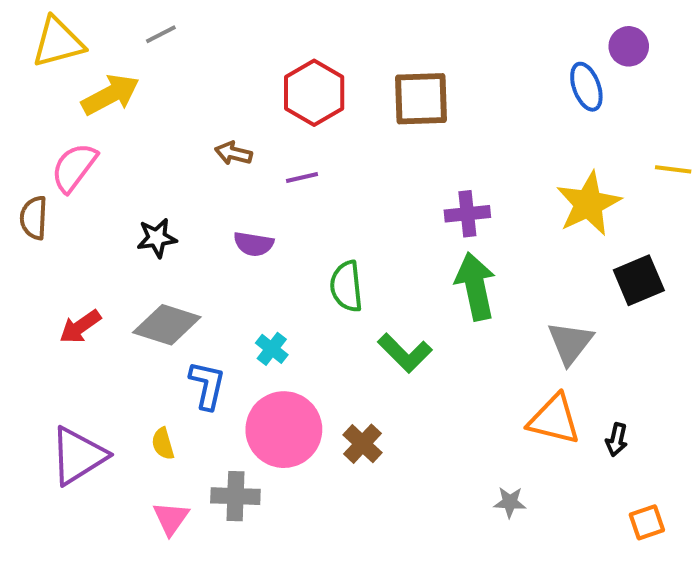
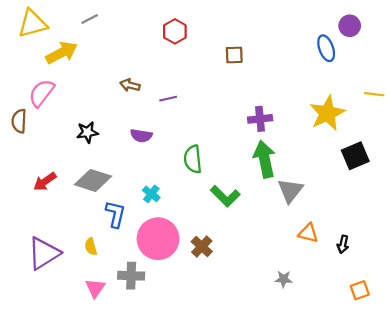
red hexagon: (314, 93) -> (175, 31), moved, size x0.7
brown square: (421, 99) -> (234, 55), size x0.6
gray triangle: (570, 343) -> (290, 191), moved
orange triangle: (554, 419) -> (308, 233), size x0.7

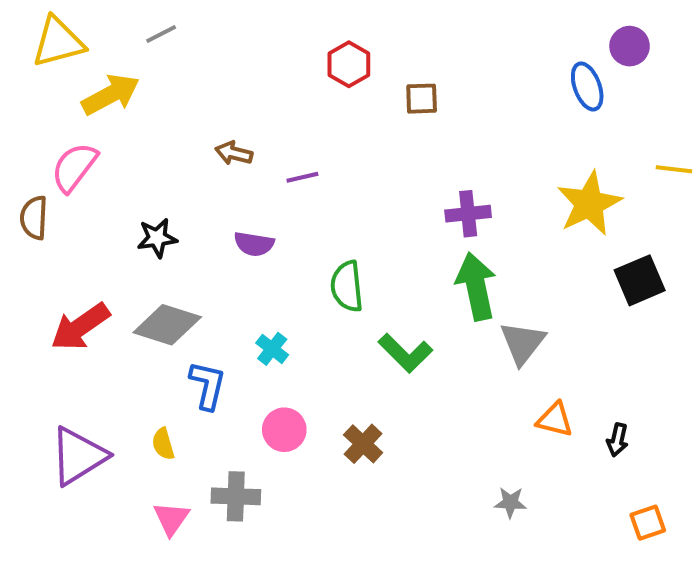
red hexagon: (175, 31) -> (349, 64), moved
red arrow: (45, 182) -> (80, 327), size x1.4
pink circle: (158, 239) -> (284, 430), size x0.6

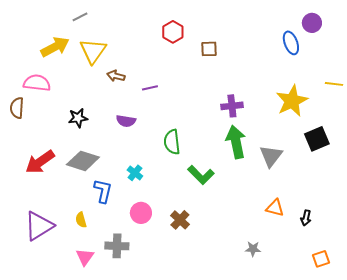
yellow triangle: (58, 42) -> (93, 51), moved, turned -40
pink semicircle: (74, 167) -> (37, 83), turned 60
gray triangle: (523, 343) -> (271, 156), moved

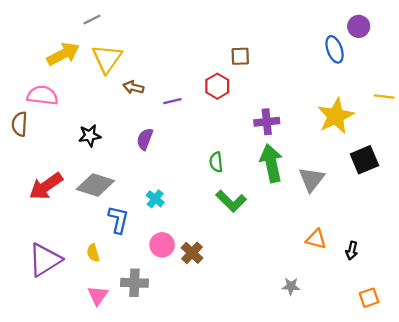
red hexagon: (173, 32) -> (217, 86), moved
purple semicircle: (126, 121) -> (145, 139), turned 102
green semicircle: (172, 142) -> (216, 162), moved, size x0.7
brown cross: (180, 220) -> (192, 253), moved

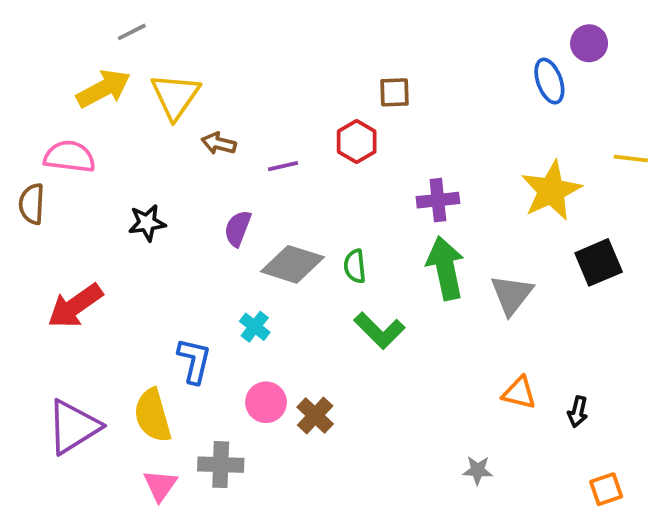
gray line: (92, 19) -> (132, 32), moved
gray diamond: (95, 185) -> (292, 264), moved
yellow semicircle: (93, 253) -> (153, 415), size x1.8

